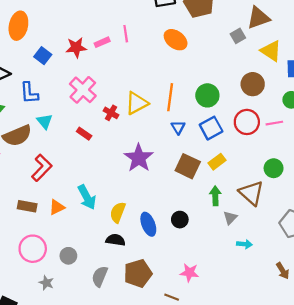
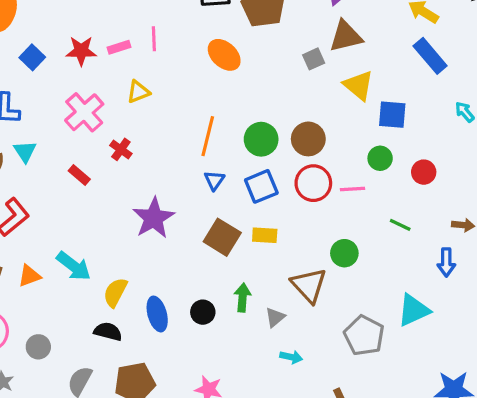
brown circle: (253, 84) -> (308, 139), moved
yellow triangle: (137, 103) -> (138, 92), moved, size x0.7
yellow rectangle: (217, 162) -> (265, 235), turned 35
green arrow: (215, 196) -> (243, 298), moved
cyan arrow: (87, 197) -> (74, 266), turned -30

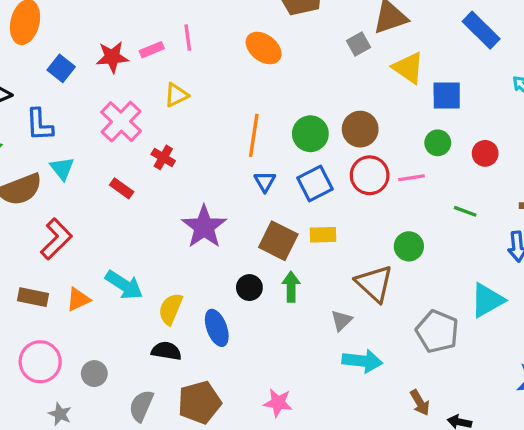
green arrow: (243, 298) -> (291, 287), moved
black circle: (203, 312) -> (249, 288), moved
cyan arrow: (291, 357) -> (362, 361), size x1.6

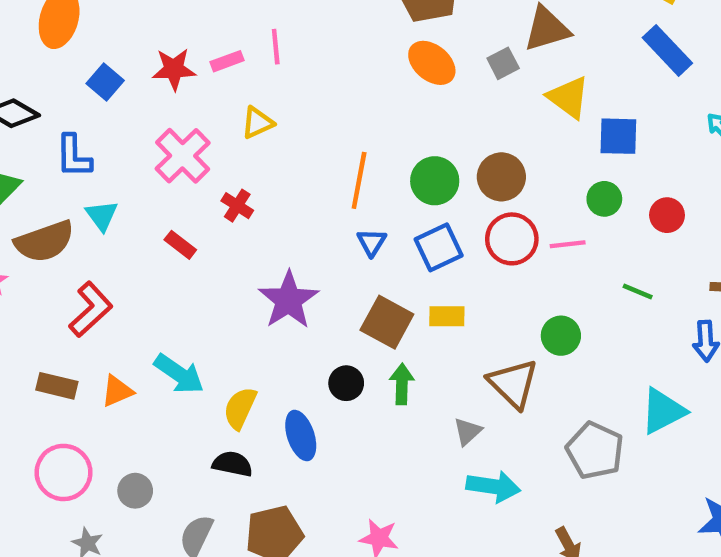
orange ellipse: (264, 48) -> (432, 63), moved

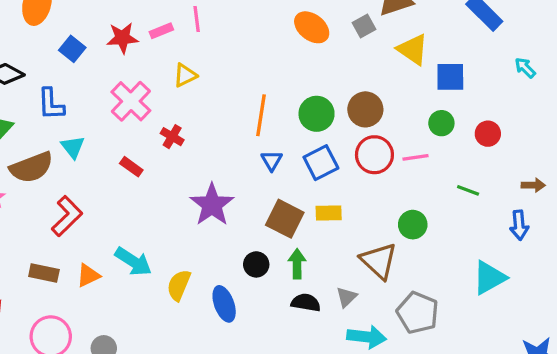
gray pentagon: (595, 451) -> (418, 313), moved
black semicircle: (232, 464) -> (306, 303), moved

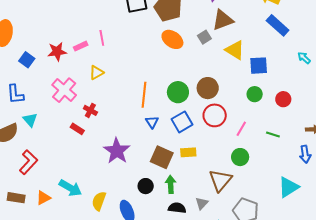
pink line: (416, 157) -> (241, 129), moved, turned -49
red rectangle: (131, 167) -> (77, 129), moved
brown triangle: (379, 261) -> (220, 180), turned 30

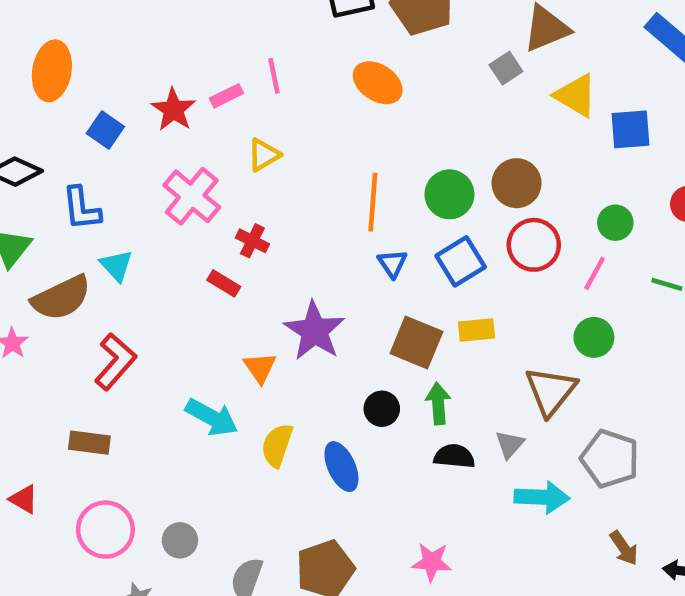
orange ellipse: (172, 39) -> (378, 83), moved
red star: (57, 52) -> (173, 110), turned -30
green circle: (255, 94) -> (615, 223), moved
orange triangle: (43, 198) -> (260, 368), moved, turned -35

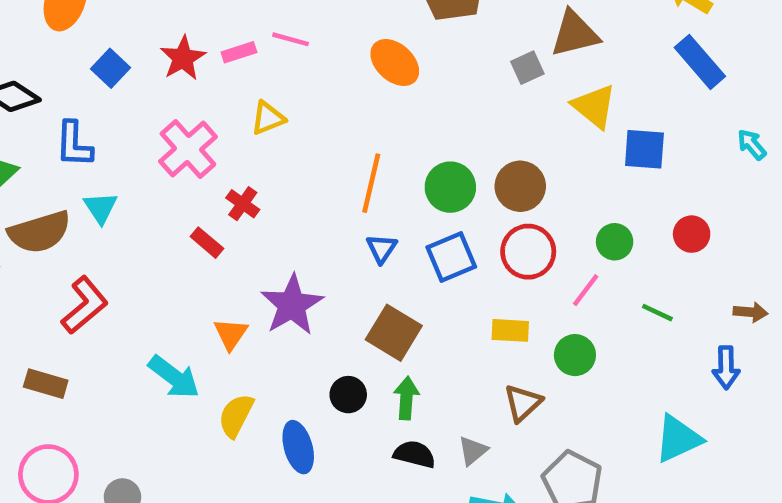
pink line: (274, 76) -> (290, 39), turned -72
yellow rectangle: (476, 330) -> (510, 330), moved
brown triangle: (551, 391) -> (523, 403), size x0.7

